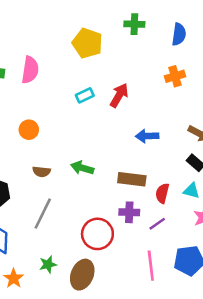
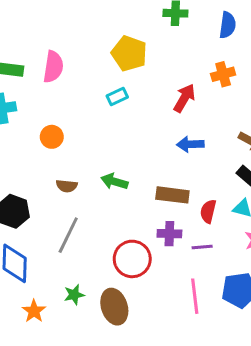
yellow pentagon: (87, 43) -> (129, 53), moved
red arrow: (119, 95) -> (184, 98), moved
purple line: (157, 224) -> (202, 247), turned 30
brown ellipse: (82, 275) -> (114, 307), turned -40

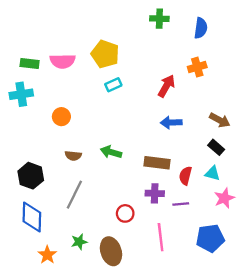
yellow pentagon: (129, 53) -> (105, 54), moved
pink semicircle: (53, 67) -> (63, 61), turned 80
red circle: (132, 259) -> (125, 213), size x0.6
pink line: (195, 296) -> (161, 237), moved

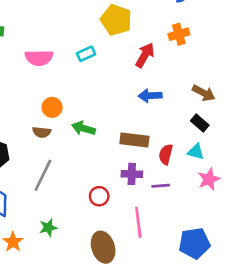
yellow pentagon: (105, 54) -> (116, 20), moved
pink semicircle: (63, 61) -> (39, 58), moved
orange circle: (61, 117) -> (52, 107), moved
blue pentagon: (210, 238) -> (195, 243), moved
brown ellipse: (111, 251) -> (103, 247), moved

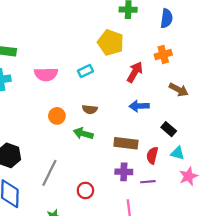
brown arrow: (204, 93) -> (179, 90), moved
black rectangle: (200, 123) -> (169, 129), moved
brown semicircle: (42, 132) -> (90, 109), moved
red circle: (99, 196) -> (85, 190), moved

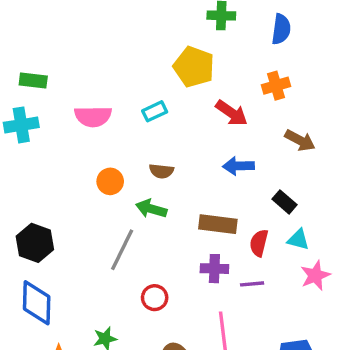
red arrow: (135, 72) -> (232, 113), turned 95
gray line: (49, 173) -> (122, 250), moved

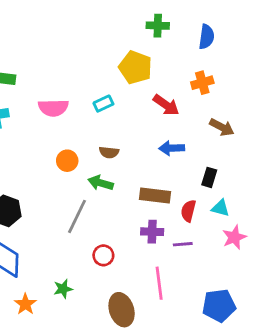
black rectangle: (285, 202) -> (209, 177), turned 66

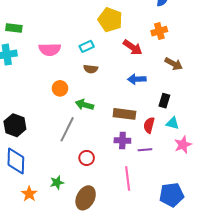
brown semicircle: (109, 152) -> (91, 69), moved
brown ellipse: (122, 310) -> (86, 198), moved, turned 45

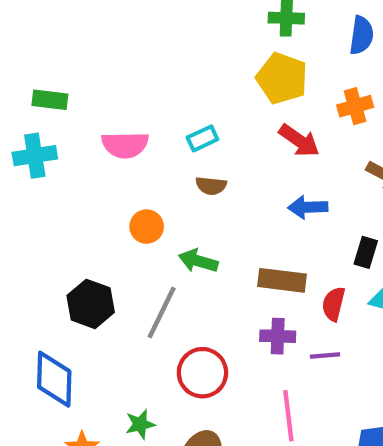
yellow pentagon: (110, 20) -> (282, 78), moved
black hexagon: (15, 125) -> (91, 304), moved
red circle: (87, 158) -> (202, 373), size x1.5

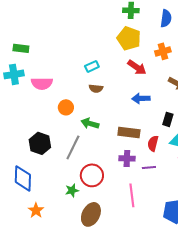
pink semicircle: (125, 145) -> (42, 83), moved
green star: (140, 424) -> (72, 190), moved

